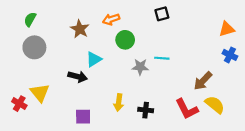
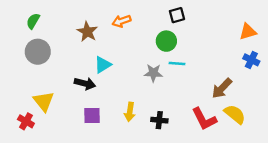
green circle: (125, 40) -> (166, 41), moved
red cross: (19, 104) -> (26, 121), moved
purple square: (83, 117) -> (92, 115), moved

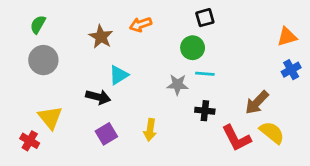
blue cross: (251, 60) -> (291, 70), turned 35
purple square: (92, 115) -> (106, 134), turned -30
black cross: (159, 120) -> (205, 111), moved

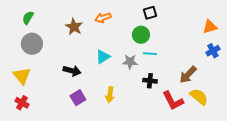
cyan triangle: (119, 75) -> (103, 57), moved
yellow triangle: (50, 118) -> (22, 76), moved

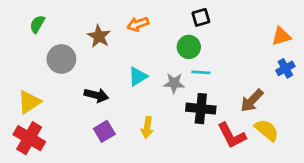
gray circle: (32, 44) -> (61, 59), moved
yellow triangle: (22, 76) -> (29, 102), turned 36
black cross: (150, 81) -> (201, 109), size x1.5
red cross: (22, 103) -> (29, 138), size x1.6

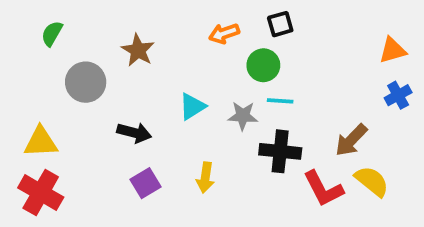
orange arrow: (138, 24) -> (224, 33), moved
yellow triangle: (29, 102) -> (41, 142), turned 30

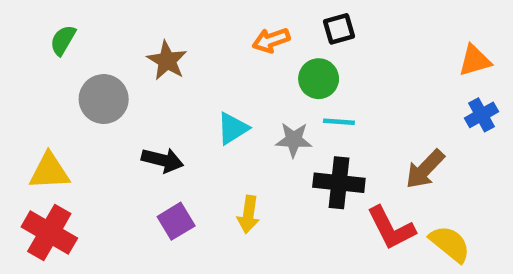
yellow semicircle: (372, 181) -> (450, 244), moved

